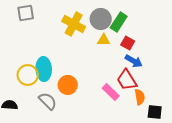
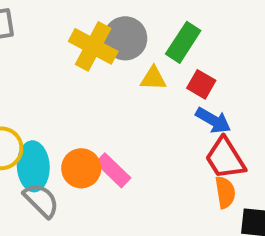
gray circle: (101, 19) -> (125, 38), moved
cyan ellipse: (44, 69) -> (33, 166), moved
red trapezoid: (127, 80) -> (225, 158), moved
pink rectangle: (111, 92) -> (113, 170), moved

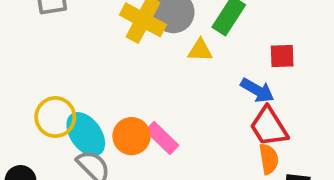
red square: (201, 84) -> (282, 56), moved, turned -32
cyan ellipse: (33, 166) -> (86, 134), turned -33

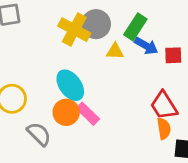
blue arrow: (257, 90) -> (146, 46), moved
cyan ellipse: (86, 134) -> (70, 85), moved

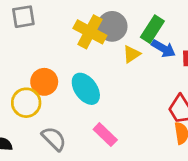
yellow triangle: (115, 51) -> (132, 54), turned -36
orange circle: (66, 112) -> (44, 82), moved
pink rectangle: (88, 114) -> (105, 135), moved

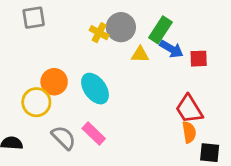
yellow cross: (90, 32) -> (99, 33), size x0.6
yellow triangle: (132, 54) -> (140, 54), turned 36
pink rectangle: (105, 135) -> (94, 134), moved

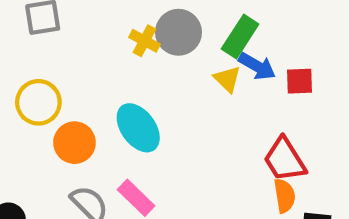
yellow triangle: (140, 54) -> (227, 79), moved, turned 42
orange circle: (54, 82) -> (75, 143), moved
yellow circle: (36, 102) -> (38, 102), moved

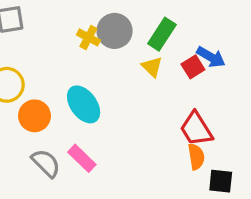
blue arrow: (257, 66) -> (211, 57), moved
red square: (299, 81) -> (193, 67), moved, turned -30

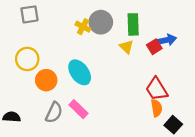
green rectangle: (162, 34) -> (133, 24), turned -35
blue arrow: (211, 57) -> (167, 40), turned -42
gray semicircle: (46, 163) -> (54, 112), turned 70
black square: (221, 181) -> (173, 125), turned 36

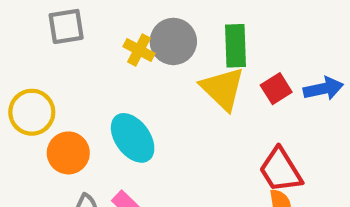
gray square: (29, 14) -> (66, 26), moved
blue arrow: (167, 40) -> (323, 89), moved
yellow triangle: (126, 47) -> (223, 89), size x1.6

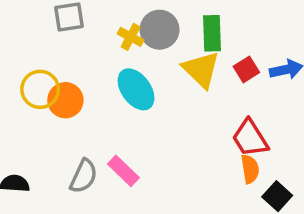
cyan ellipse: (133, 138) -> (136, 89), moved
orange circle: (68, 153) -> (65, 100), moved

